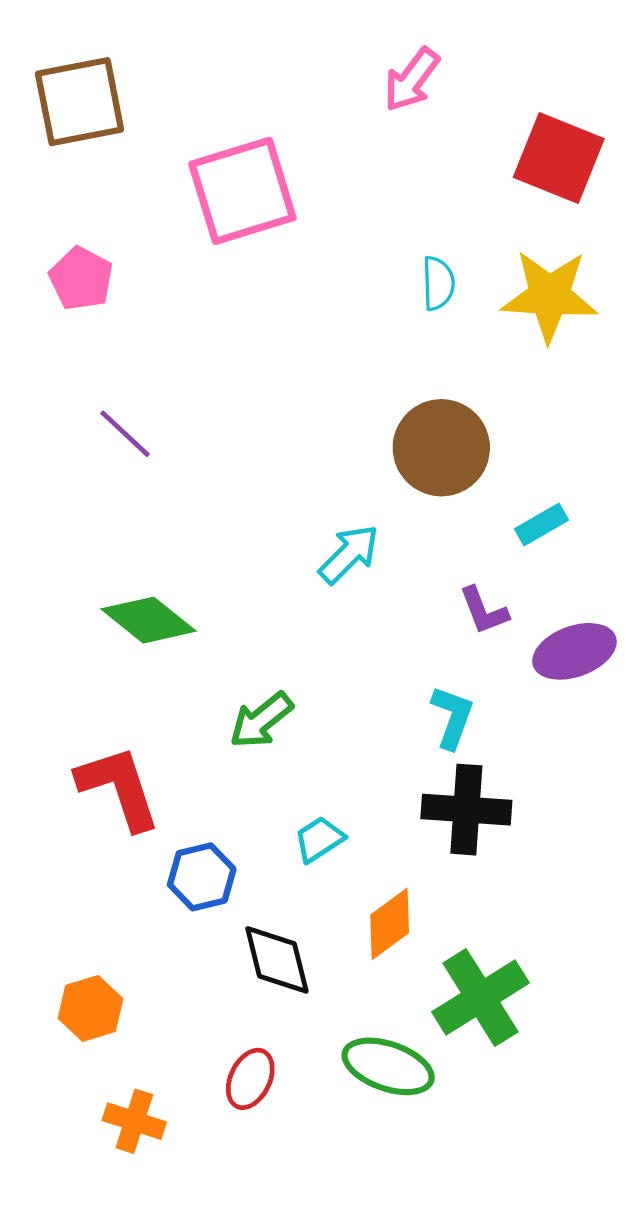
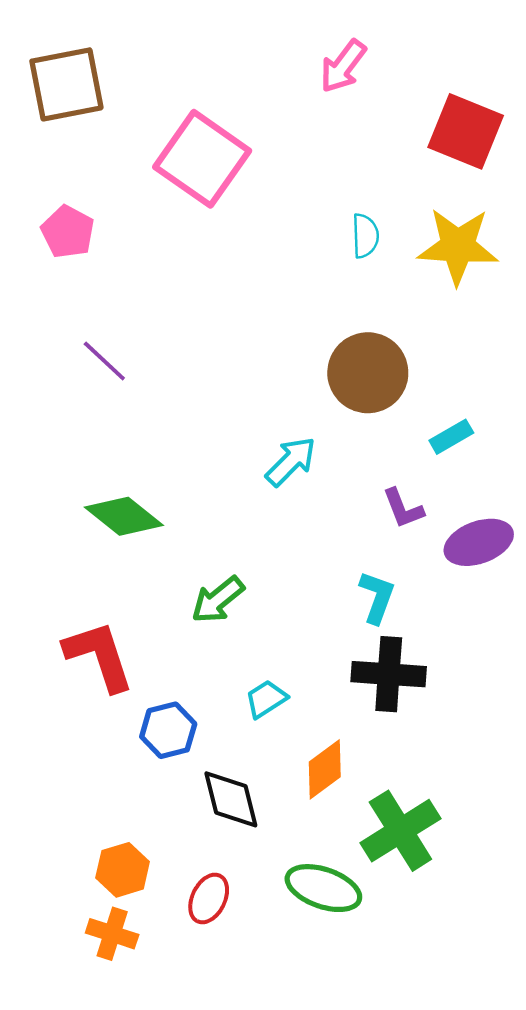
pink square: (242, 191) -> (202, 159), turned -38
orange hexagon: (90, 1008) -> (123, 870), moved

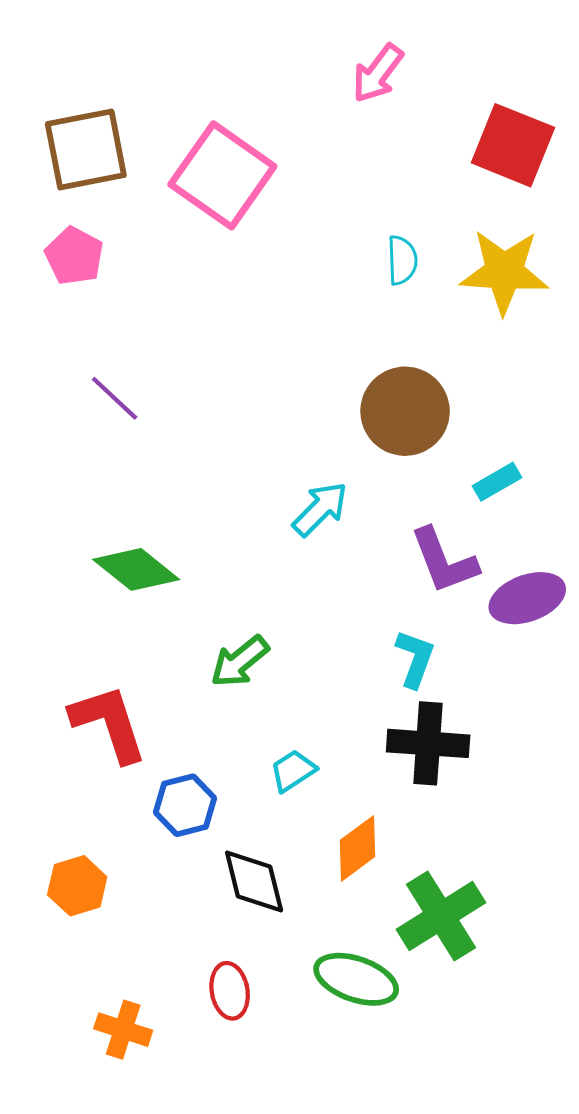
brown square: (66, 84) -> (86, 149), moved
purple L-shape: (403, 508) -> (444, 561), size x1.5
orange hexagon: (123, 870) -> (77, 886), moved
red ellipse: (209, 899) -> (230, 991), turned -36

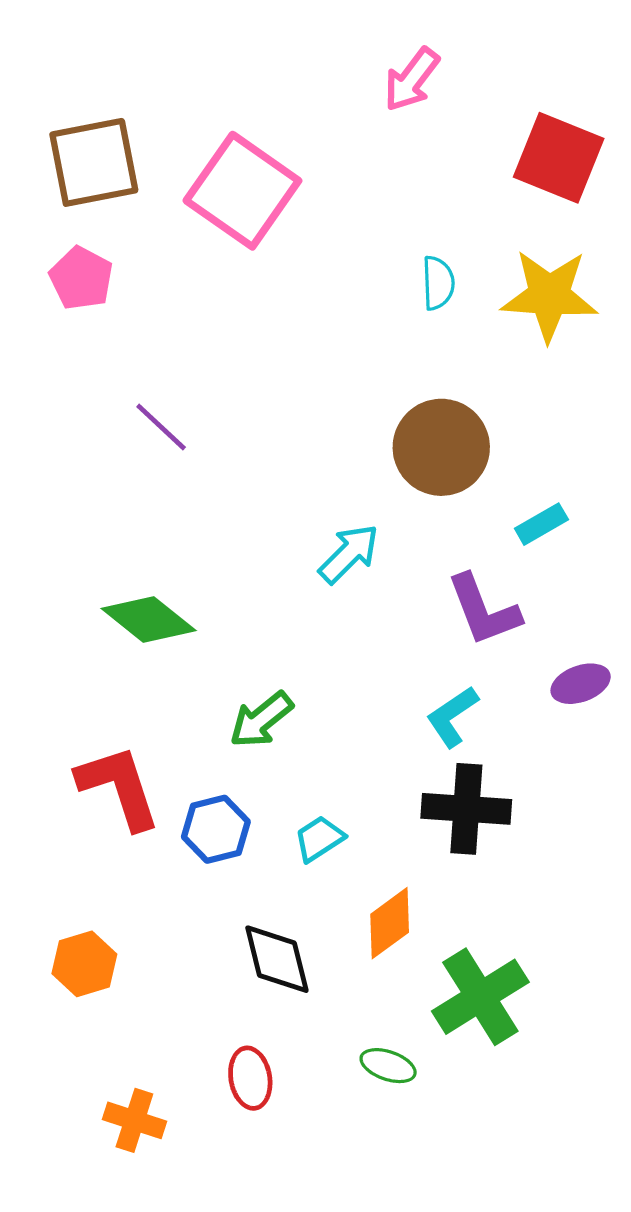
purple line: (115, 398) -> (161, 427), moved
purple ellipse: (527, 598) -> (581, 684), moved, size x0.7
cyan L-shape: (415, 659) -> (452, 717), turned -144
blue hexagon: (185, 805) -> (216, 829), moved
green ellipse: (356, 979) -> (388, 1066), size x0.6

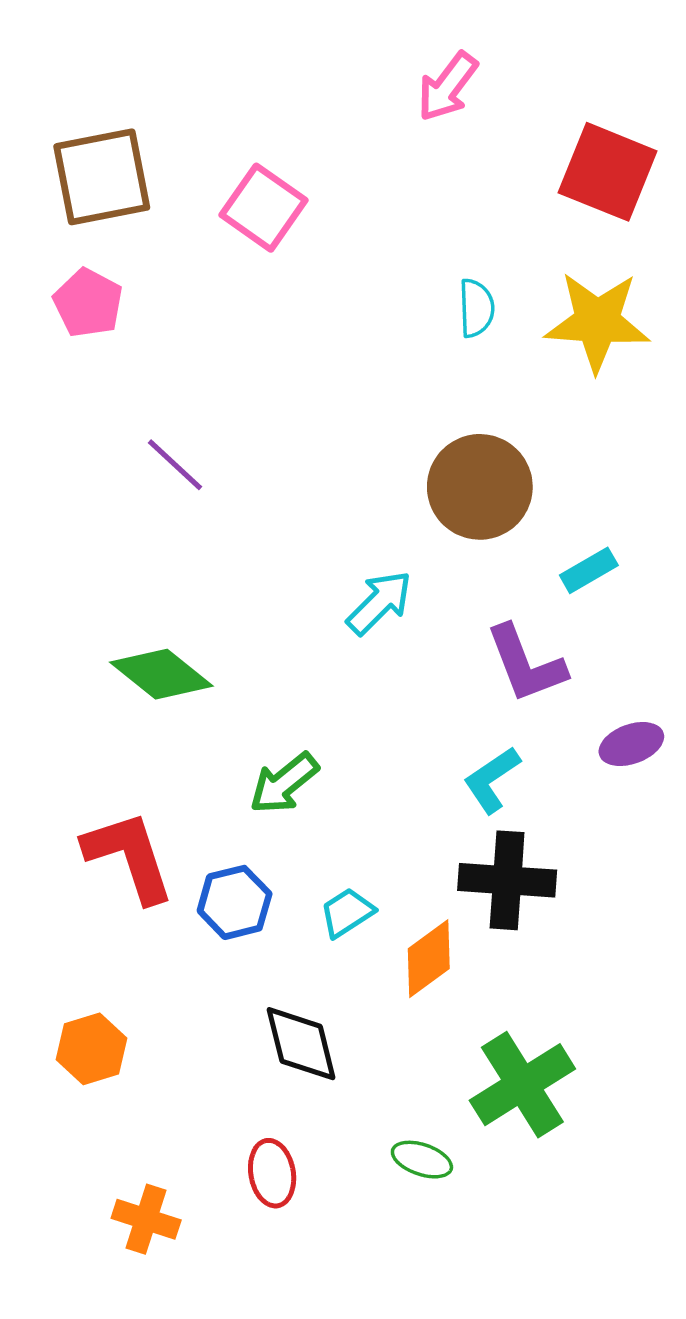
pink square: (242, 191) -> (264, 208), size x0.7
orange diamond: (390, 923) -> (429, 959), moved

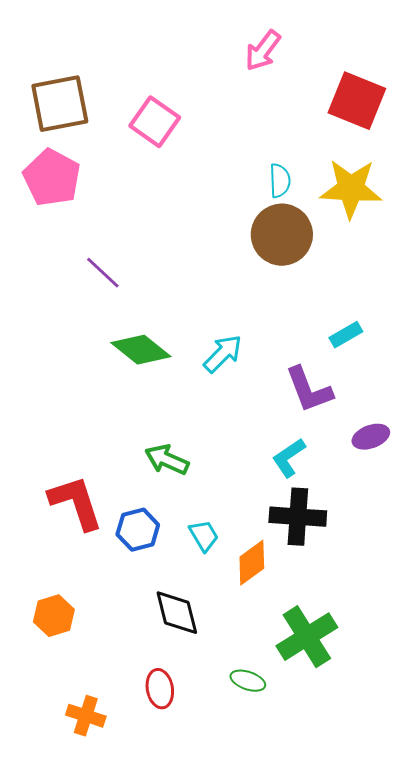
pink pentagon: (88, 303) -> (52, 178), size x1.4
brown circle: (480, 487) -> (282, 235), moved
green diamond: (161, 674) -> (141, 350), moved
green arrow: (284, 783) -> (167, 460), turned 63
cyan trapezoid: (347, 913) -> (204, 536), turned 92

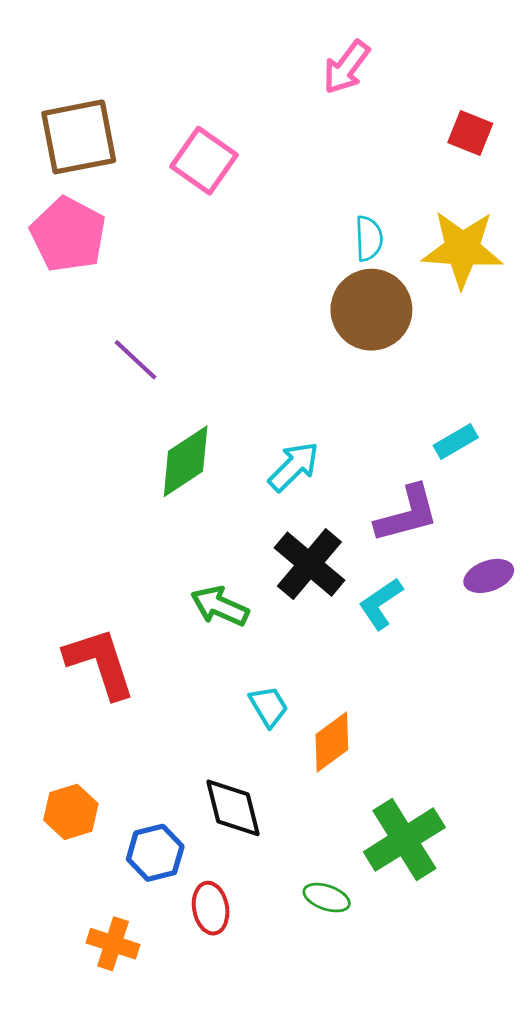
red square: (357, 101) -> (470, 133), size x0.6
green diamond: (141, 350) -> (186, 461), turned -72
purple L-shape: (309, 390) -> (407, 514), turned -84
black cross: (298, 517) -> (309, 564), moved, turned 36
blue hexagon: (138, 530) -> (155, 853), moved

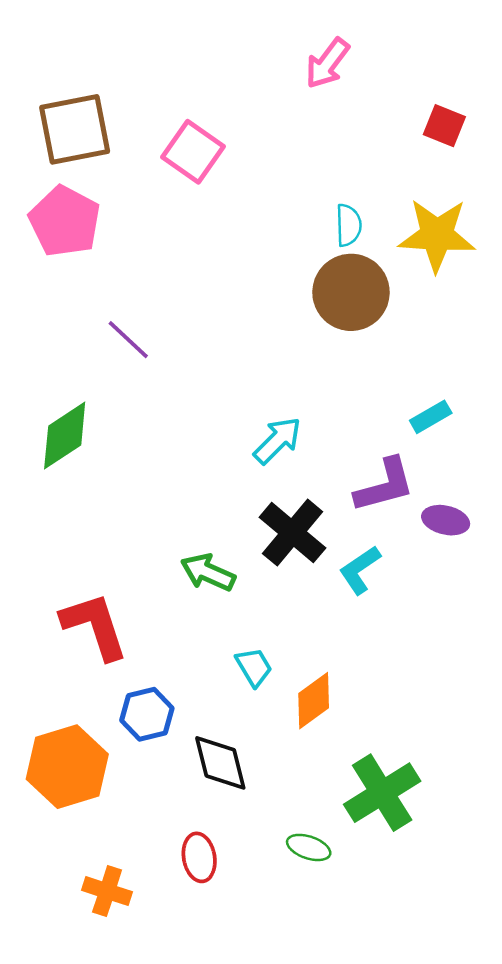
green diamond: (186, 461) -> (65, 435), moved
purple ellipse: (489, 576) -> (446, 520), moved, turned 33
orange hexagon: (71, 812) -> (67, 767), size x1.6
blue hexagon: (155, 853) -> (147, 714), moved

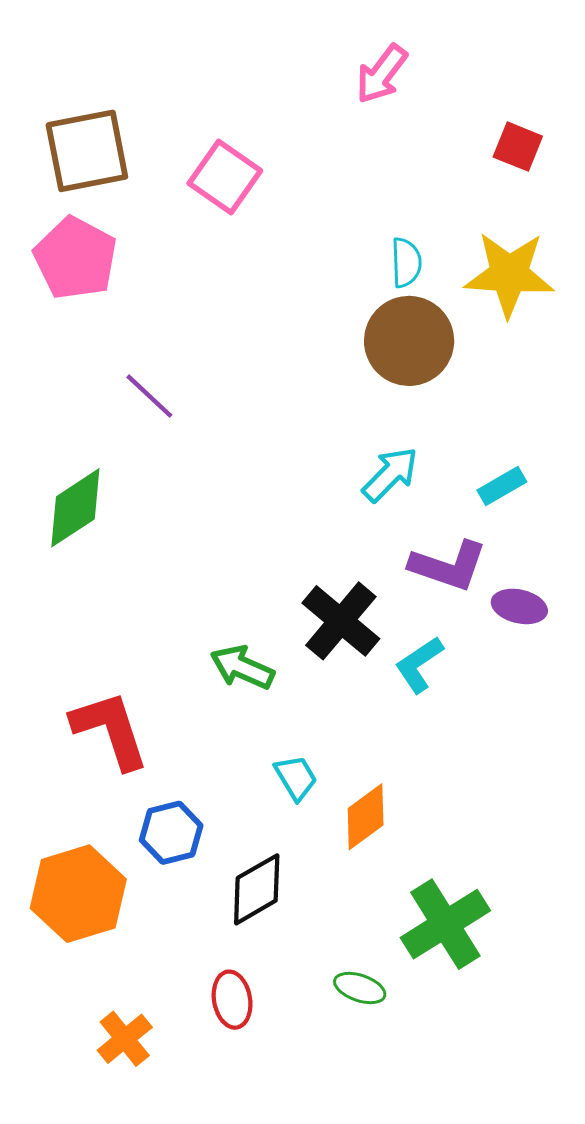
cyan arrow: (278, 440) -> (390, 474), moved
purple L-shape: (385, 485) -> (448, 566), turned 34
black diamond: (220, 763) -> (257, 889), turned 74
orange cross: (107, 891) -> (125, 1039), turned 33

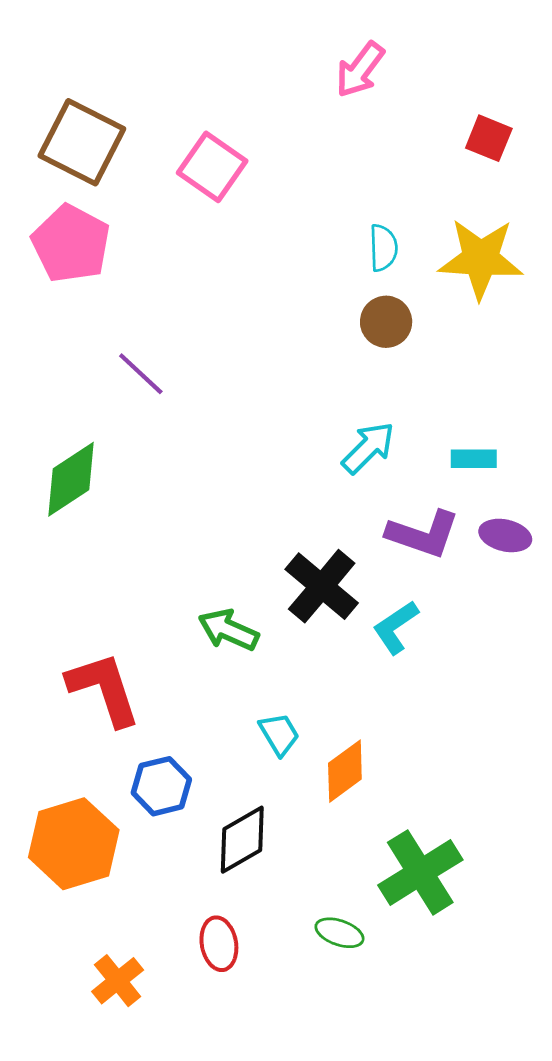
brown square: (87, 151) -> (82, 142), turned 38
brown circle: (409, 341) -> (386, 322), size x0.6
cyan rectangle: (502, 486) -> (474, 459), turned 30
purple ellipse: (519, 606) -> (505, 535), moved

